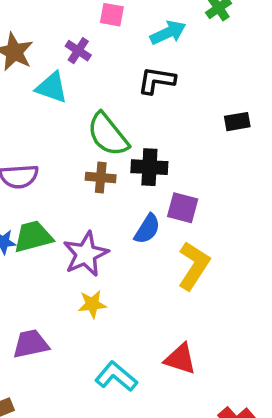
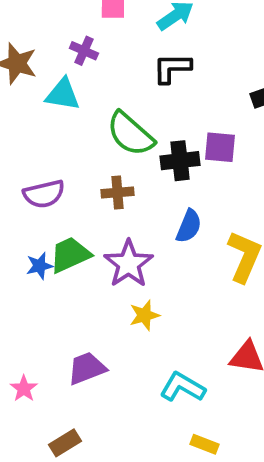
brown cross: (101, 177) -> (118, 193), moved
purple square: (183, 208) -> (220, 147), moved

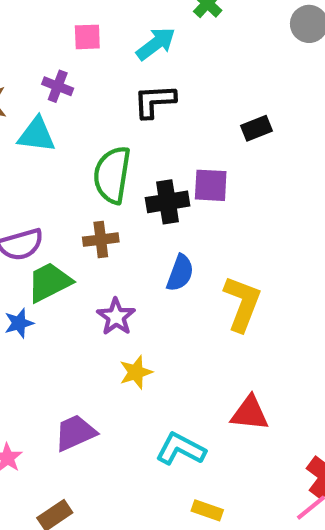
green semicircle: (130, 134) -> (112, 175), turned 60
green trapezoid: (70, 255) -> (49, 282), moved
purple star: (129, 264) -> (116, 317), size x0.7

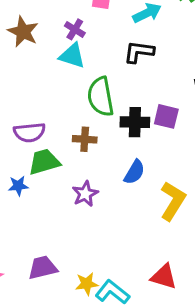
cyan triangle: (36, 135) -> (72, 56), moved
green semicircle: (112, 175) -> (101, 97), turned -30
yellow star: (136, 372) -> (87, 284), moved

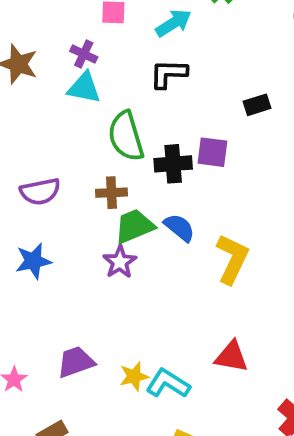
green trapezoid: (44, 162) -> (134, 226), moved
blue semicircle: (134, 172) -> (179, 228), turned -75
blue star: (18, 186) -> (33, 261), size x1.4

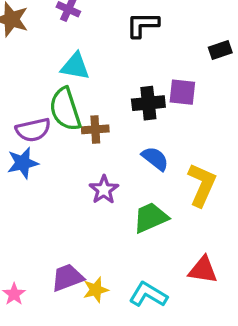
cyan triangle: (84, 88) -> (75, 66), moved
green semicircle: (126, 136) -> (65, 109), moved
green trapezoid: (134, 226) -> (151, 218), moved
blue star: (33, 261) -> (23, 163), moved
yellow star: (134, 376) -> (96, 290), moved

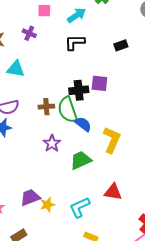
black rectangle: (220, 50) -> (121, 45), moved
cyan triangle: (75, 66) -> (16, 69), moved
green semicircle: (65, 109) -> (68, 110), moved
cyan L-shape: (148, 295) -> (80, 207), turned -55

